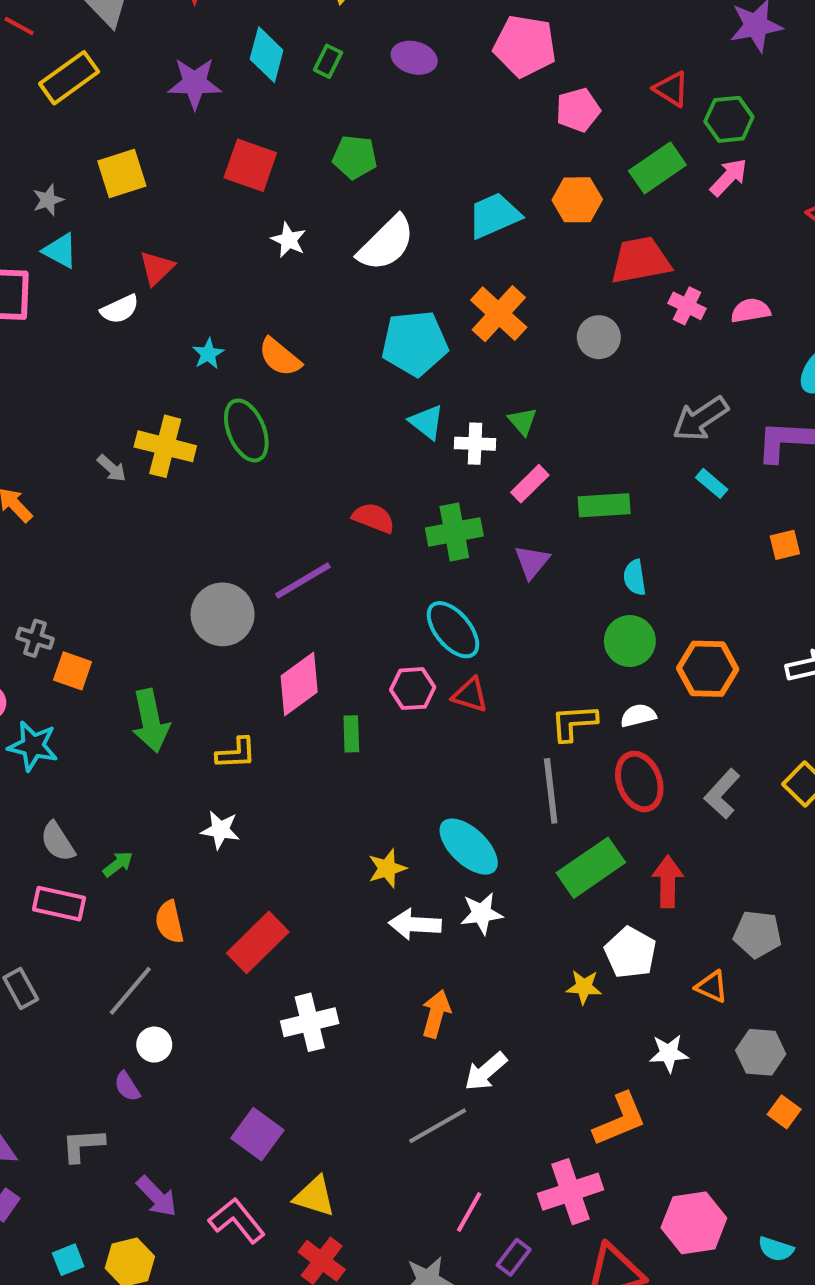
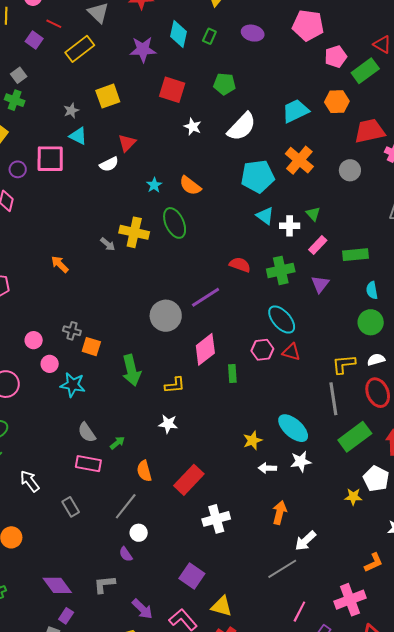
green rectangle: (657, 168) -> (365, 71), moved
white arrow: (415, 924) -> (267, 468), size x0.7
orange L-shape: (620, 1119) -> (374, 563), size x0.7

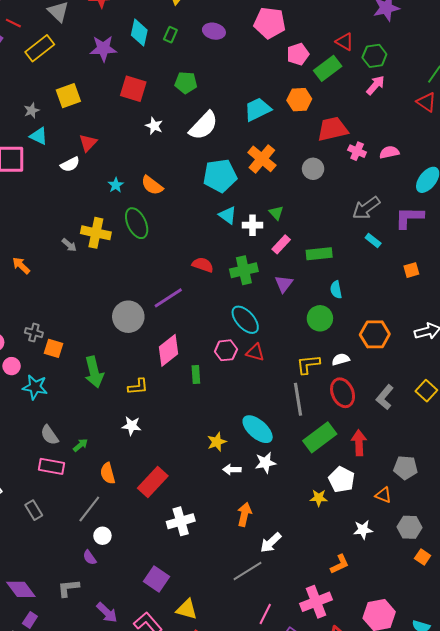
green circle: (371, 322) -> (320, 318), moved

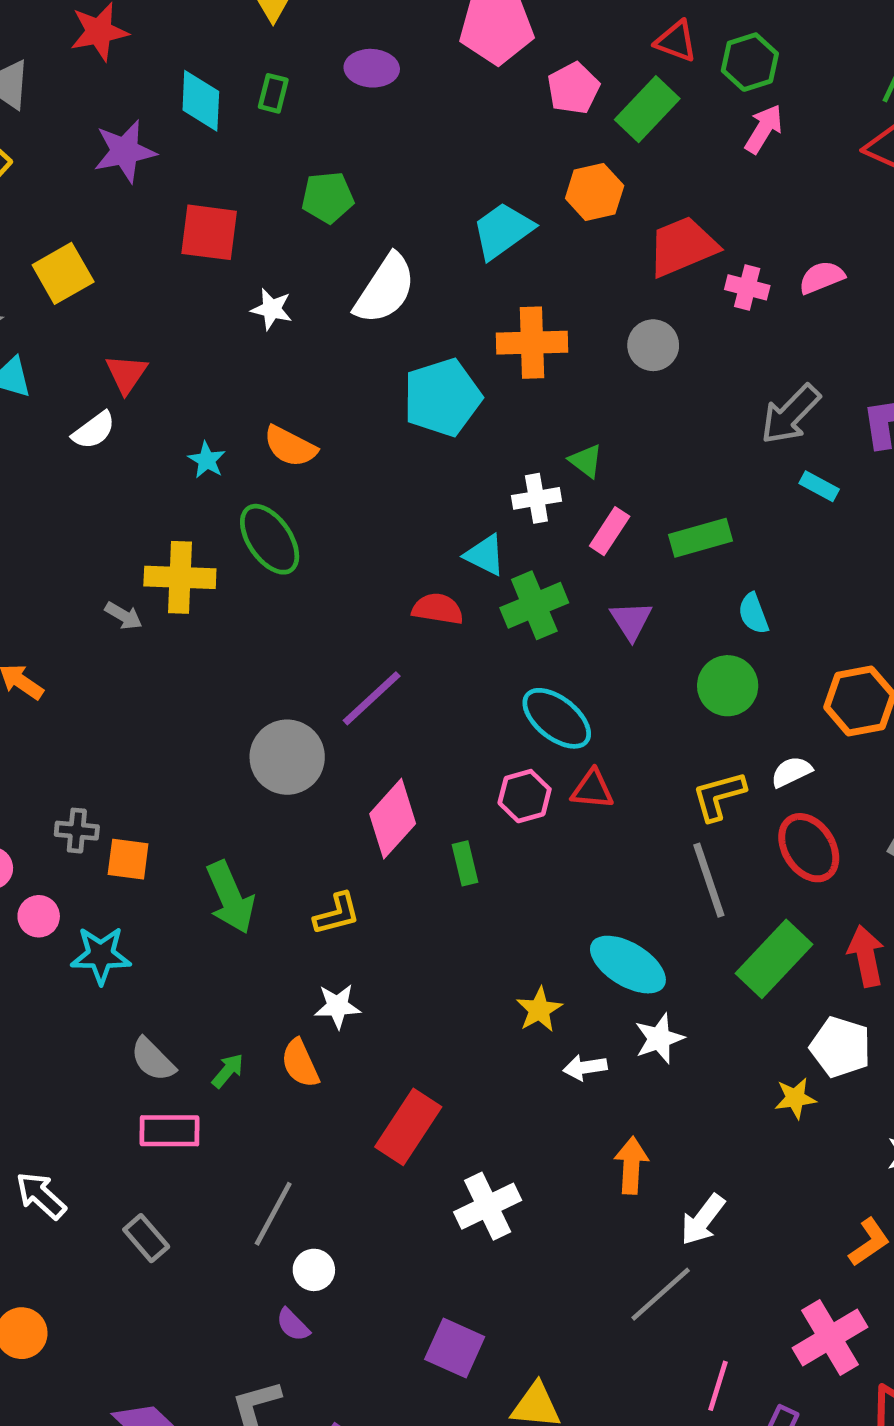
orange cross: (262, 159) -> (532, 343), turned -32
cyan triangle: (228, 215) -> (485, 555), moved
orange semicircle: (108, 473) -> (300, 1063), moved

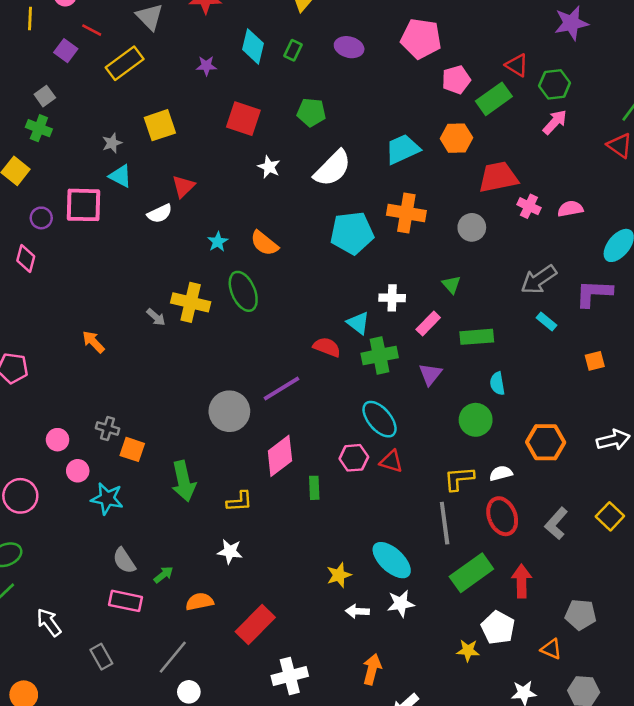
purple star: (125, 151) -> (206, 66), size x0.6
green triangle: (586, 461) -> (451, 285), moved
orange semicircle: (300, 1063) -> (200, 602), moved, turned 92

